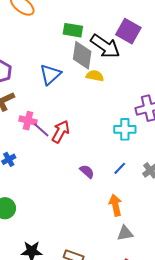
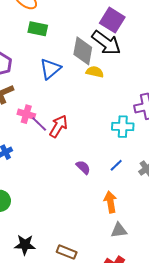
green rectangle: (73, 30) -> (38, 29), moved
purple square: (128, 31) -> (112, 20), moved

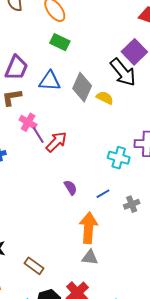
gray diamond: (83, 51) -> (82, 87), moved
blue triangle: (50, 69) -> (50, 81), moved, turned 30
orange arrow: (110, 202) -> (88, 228), size x1.4

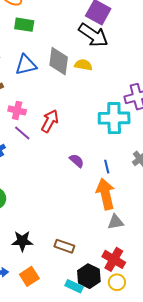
purple line: (38, 135) -> (22, 133), moved
cyan cross: (119, 158) -> (114, 118), size x1.4
blue line: (103, 194) -> (107, 167), moved, turned -56

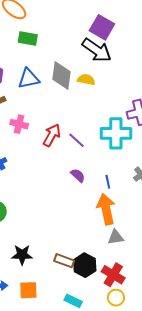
purple line: (22, 133) -> (76, 140), moved
orange square: (29, 276) -> (28, 290), turned 30
black hexagon: (89, 276) -> (85, 265), moved

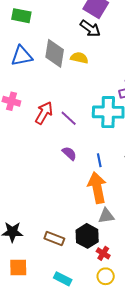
black arrow: (97, 50) -> (90, 28), size x0.7
black hexagon: (85, 265) -> (87, 236), moved
red cross: (113, 275) -> (103, 253), size x0.6

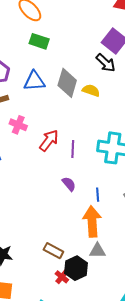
purple line: (69, 118) -> (73, 149), turned 42
brown rectangle: (54, 238) -> (53, 251), moved
red cross: (103, 253) -> (62, 277), moved

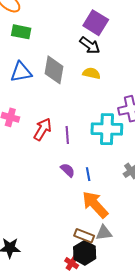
yellow semicircle: (91, 90) -> (91, 73), moved
blue line: (98, 195) -> (88, 174), moved
orange arrow: (92, 221) -> (95, 205), turned -32
brown rectangle: (53, 251) -> (84, 236), moved

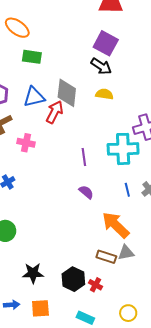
red arrow: (43, 129) -> (55, 112), moved
blue line: (88, 174) -> (127, 190), moved
black hexagon: (85, 253) -> (73, 279), moved

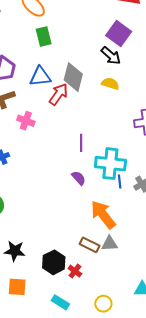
green rectangle: (32, 57) -> (44, 36), turned 60
cyan cross: (123, 149) -> (110, 164), moved

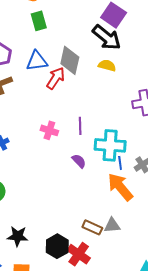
black arrow: (111, 56) -> (107, 37), size x1.4
pink cross: (26, 121) -> (49, 130), moved
orange arrow: (103, 215) -> (120, 187), moved
red cross: (75, 271) -> (79, 254), size x1.6

